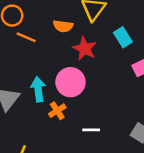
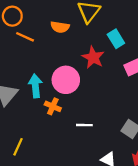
red star: (85, 49) -> (93, 57), moved
orange cross: (57, 111) -> (53, 106), turned -35

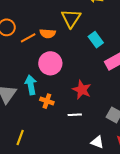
orange line: (25, 37) -> (28, 38), moved, turned -49
red star: (93, 57) -> (82, 90), moved
pink circle: (66, 80) -> (50, 63), moved

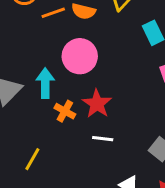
red star: (82, 90) -> (97, 104), moved
yellow line: (20, 138) -> (32, 159), moved

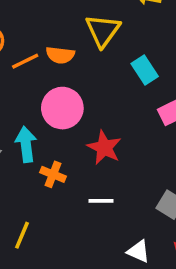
red star: (97, 104) -> (104, 148), moved

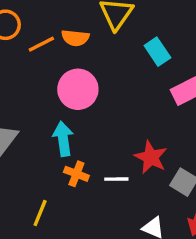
cyan arrow: (26, 144) -> (63, 139), moved
red star: (104, 148) -> (151, 157), moved
orange cross: (53, 174) -> (76, 174), moved

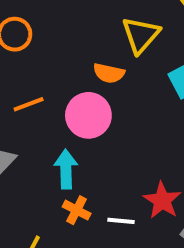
orange semicircle: (75, 38) -> (109, 73), moved
orange line: (41, 44) -> (29, 104), moved

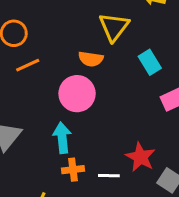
orange line: (29, 104) -> (28, 65), moved
orange cross: (77, 210) -> (73, 170), turned -30

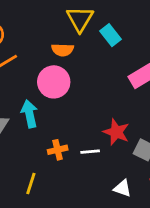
cyan rectangle: (150, 62) -> (111, 35), moved
cyan arrow: (62, 138) -> (29, 114), moved

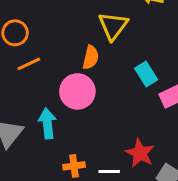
cyan rectangle: (111, 35) -> (146, 74), moved
orange semicircle: (63, 50) -> (91, 57), turned -85

